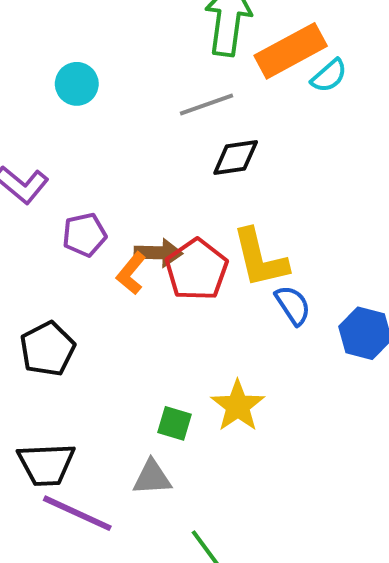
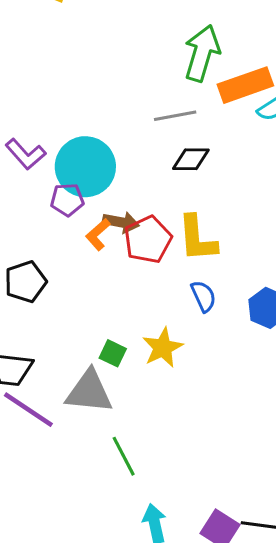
cyan circle: (77, 84) -> (85, 167), moved, size x1.8
blue semicircle: (293, 305) -> (203, 296), moved
gray triangle: (152, 478) -> (89, 392), size x1.6

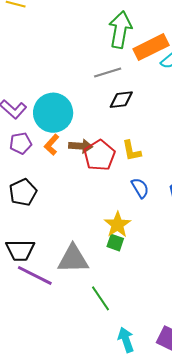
purple pentagon: (67, 200) -> (21, 143), moved
orange L-shape: (98, 234) -> (52, 145), moved
yellow L-shape: (197, 239) -> (132, 151), size x0.7
green square: (113, 353) -> (115, 243), moved

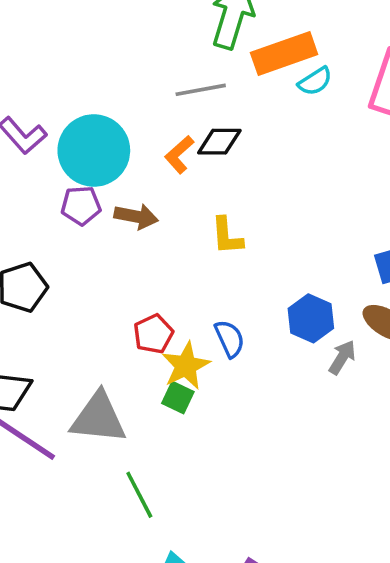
purple pentagon: (21, 143) -> (81, 205), moved
orange L-shape: (52, 145) -> (179, 155), moved
red pentagon: (99, 155) -> (153, 334), moved, size x0.7
blue semicircle: (140, 188) -> (230, 339), moved

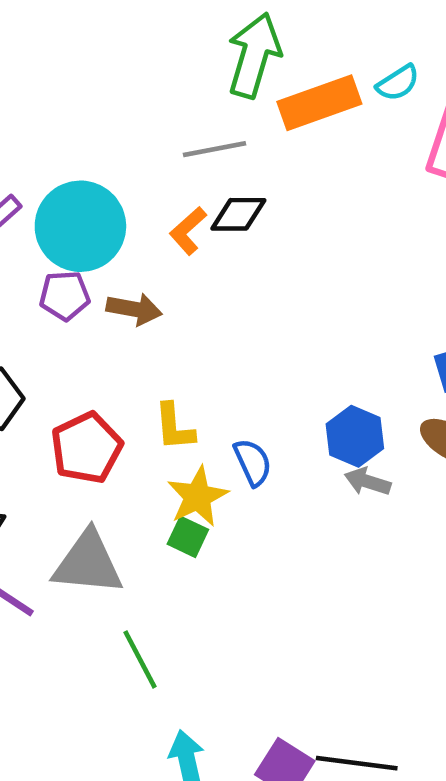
cyan semicircle: (315, 81) -> (398, 83), moved
yellow L-shape: (227, 236) -> (174, 427), moved
red pentagon: (153, 334) -> (87, 448), moved, size x1.4
gray arrow: (342, 357) -> (367, 482), moved, turned -104

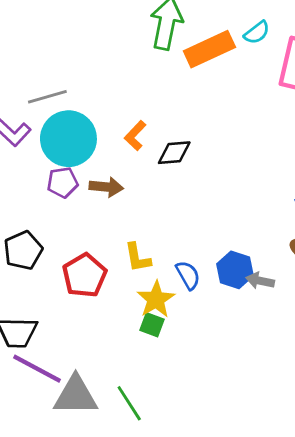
gray line: (215, 149) -> (47, 97), moved
black diamond: (238, 214) -> (174, 153), moved
blue hexagon: (355, 436) -> (235, 270), moved
gray triangle: (88, 563) -> (76, 396), moved

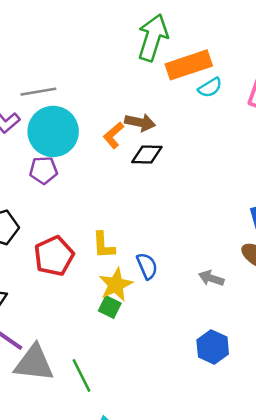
cyan semicircle: (257, 32) -> (210, 88), moved
brown arrow: (106, 187) -> (140, 122), moved
blue hexagon: (235, 270) -> (213, 347), moved

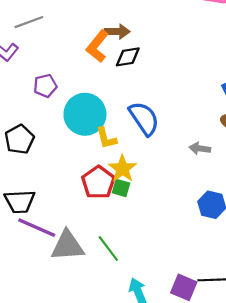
cyan circle: (53, 131) -> (85, 114), moved
orange L-shape: (113, 135) -> (97, 46), size x1.4
red pentagon: (54, 256) -> (98, 182), moved
blue semicircle: (147, 266) -> (144, 118), moved, size x1.6

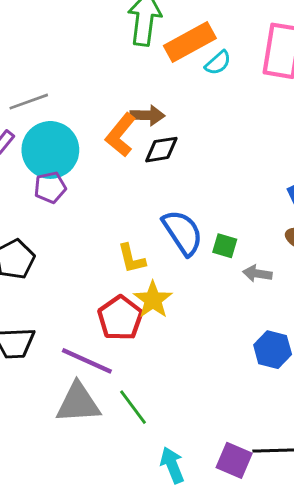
cyan circle: (85, 114) -> (50, 150), moved
green square: (121, 188) -> (225, 246), moved
purple line: (37, 228) -> (87, 361), moved

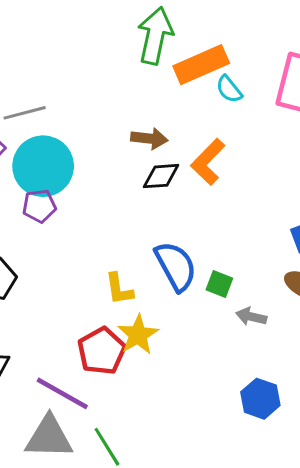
cyan semicircle: (218, 63) -> (229, 89), turned 88
orange L-shape: (121, 135) -> (208, 162), moved

